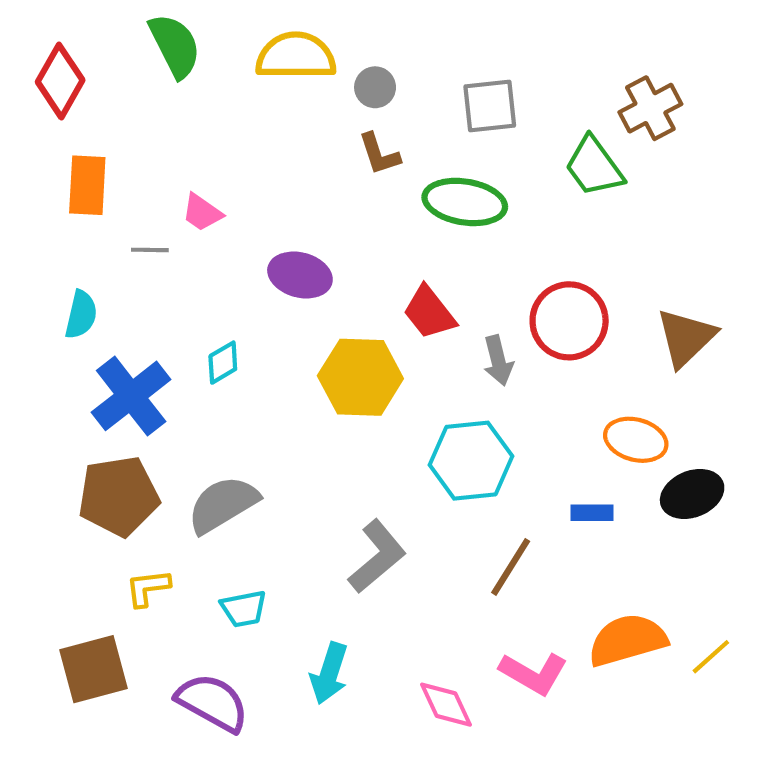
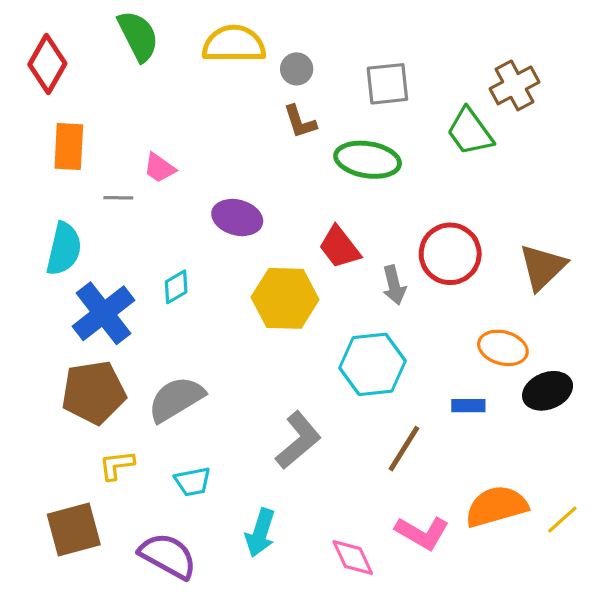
cyan semicircle: (81, 315) -> (64, 249), size x1.4

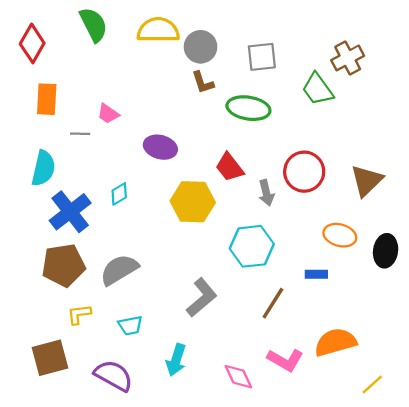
gray circle: (297, 69) -> (201, 47), size x1.5
black ellipse: (548, 391) -> (386, 251), moved, turned -60
yellow line: (562, 520) -> (372, 385), moved

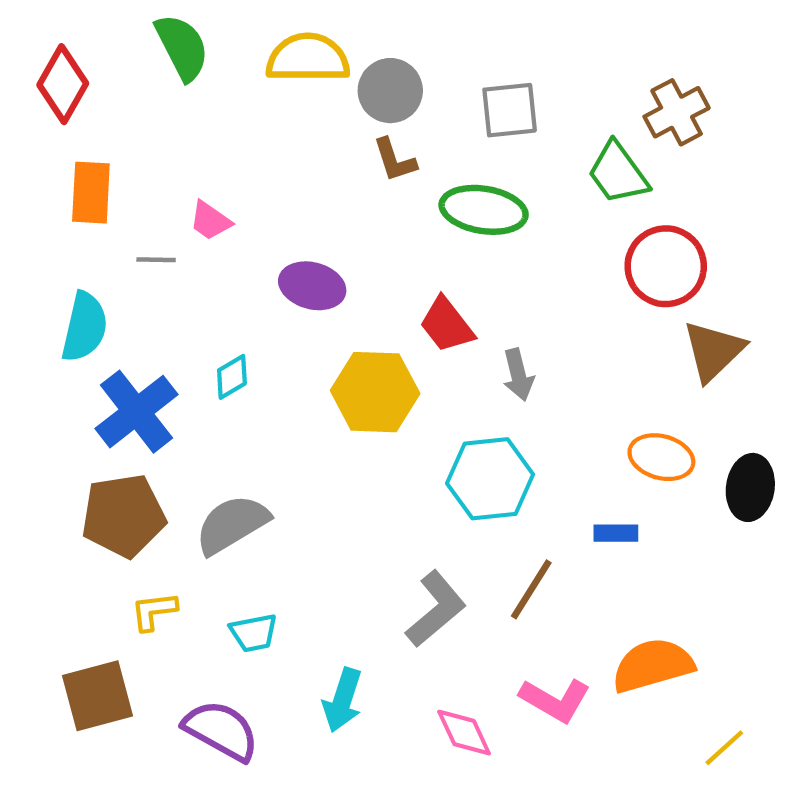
red circle: (304, 172) -> (666, 266), moved
gray L-shape: (202, 298) -> (436, 609), moved

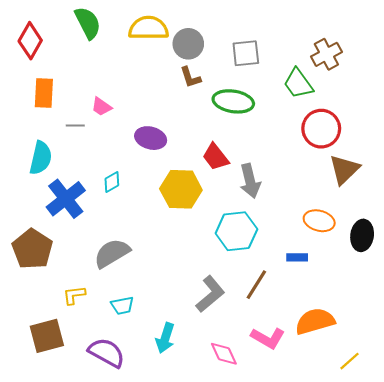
gray arrow: (518, 375) -> (250, 181), size x1.4
brown pentagon: (124, 516) -> (32, 249), moved, turned -30

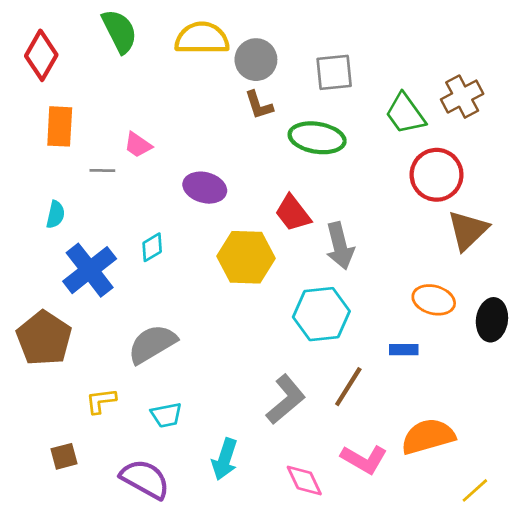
brown cross: (326, 54) -> (462, 97), moved
cyan semicircle: (41, 158) -> (55, 215), size x0.6
brown square: (47, 336) -> (64, 456), size x0.6

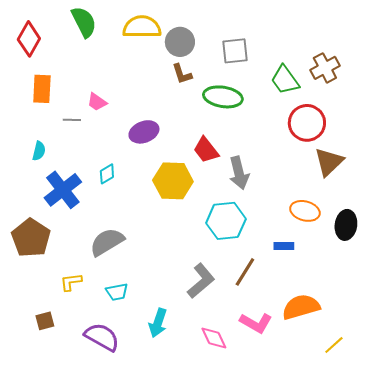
purple ellipse: (205, 188) -> (144, 132), turned -36

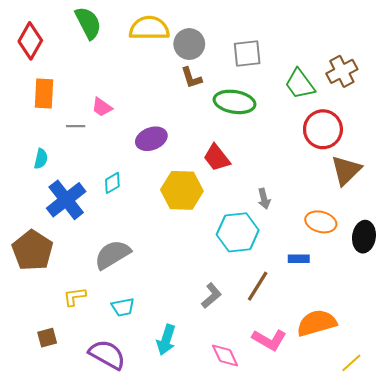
gray arrow: (239, 173) -> (264, 199), moved, size x0.6
gray L-shape: (201, 281) -> (211, 296), size x0.7

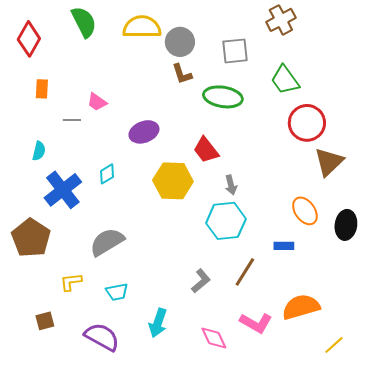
brown cross: (342, 71) -> (281, 20), moved
orange rectangle: (44, 93) -> (42, 89), size x0.7
gray arrow: (264, 199) -> (231, 185), moved
orange ellipse: (321, 222) -> (305, 211), turned 40

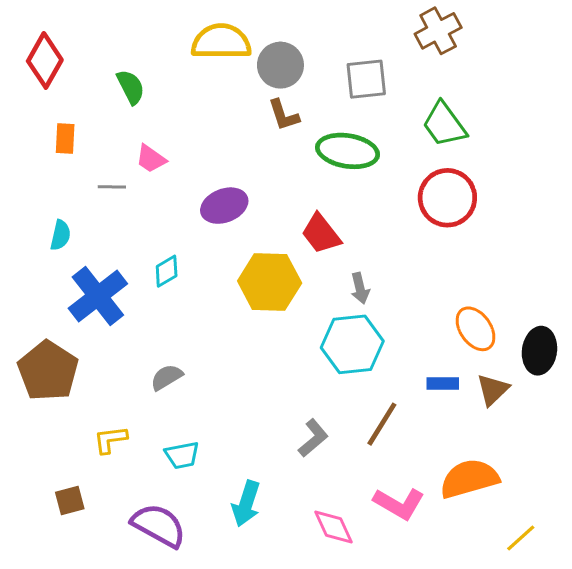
green semicircle: (84, 22) -> (131, 87), moved, size x0.7
red circle: (307, 123) -> (447, 198), moved
brown triangle: (329, 162) -> (493, 390), moved, size x0.7
gray semicircle: (107, 242) -> (167, 377), size x0.6

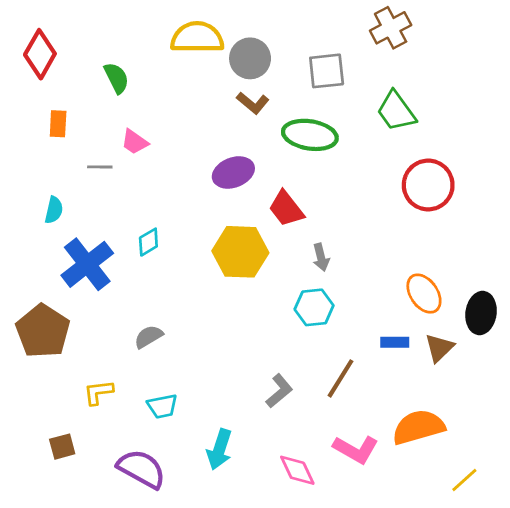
brown L-shape: (284, 115) -> (253, 103), turned -32
red circle: (447, 198) -> (428, 185), moved
purple ellipse: (224, 206) -> (233, 172), moved
cyan hexagon: (352, 344) -> (314, 307), size x0.7

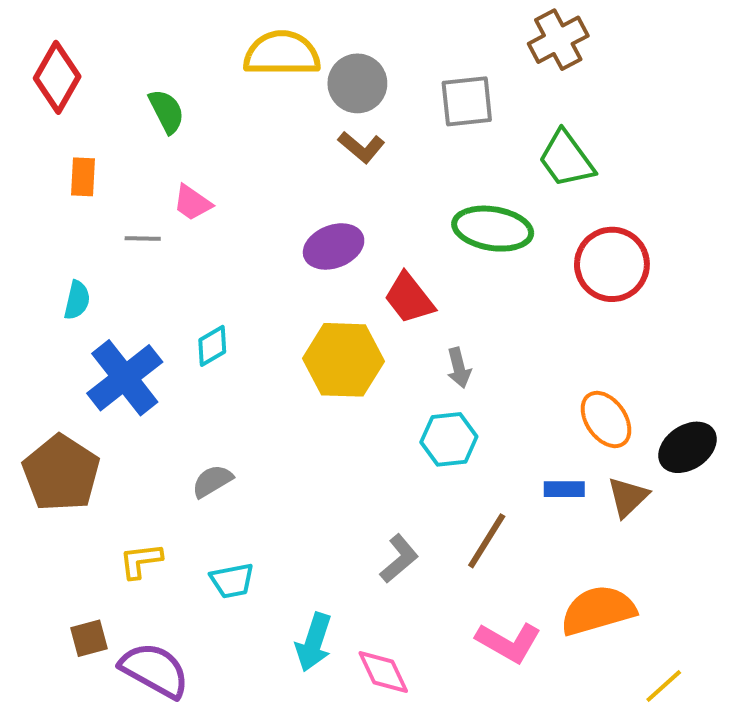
green ellipse: (310, 135) -> (493, 229), moved
black ellipse: (481, 313) -> (688, 447), turned 48
purple semicircle: (142, 469) -> (155, 670), moved
pink diamond: (297, 470) -> (383, 672), moved

